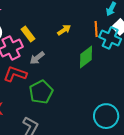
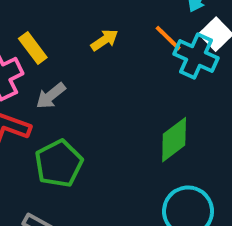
orange line: (96, 29) -> (168, 38), turned -42
green diamond: (86, 57) -> (174, 140), moved

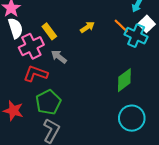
gray arrow: (51, 96) -> (59, 57), turned 77
green pentagon: (59, 163) -> (48, 102), moved

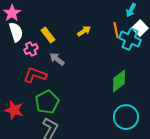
orange line: (121, 26) -> (116, 30), turned 35
pink cross: (31, 46) -> (31, 49), size x0.6

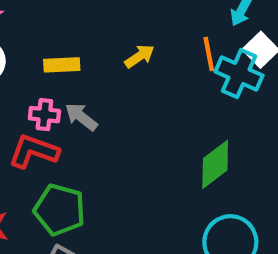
yellow rectangle: (48, 35) -> (62, 65), turned -56
pink cross: (31, 49) -> (44, 115), moved, turned 32
green pentagon: (47, 102) -> (60, 210), turned -30

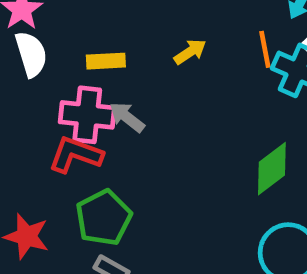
pink cross: (44, 115) -> (87, 115), size x1.6
green pentagon: (60, 210) -> (104, 218), turned 30

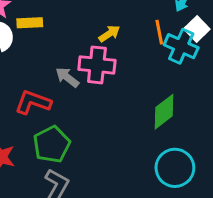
yellow rectangle: (106, 61) -> (30, 23), moved
pink cross: (87, 115) -> (97, 65), moved

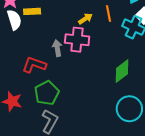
orange line: (159, 32) -> (108, 13), moved
gray arrow: (67, 77) -> (57, 48), turned 42

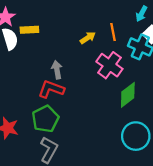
pink cross: (77, 40) -> (109, 65), moved, turned 30
red L-shape: (34, 65) -> (51, 89), moved

